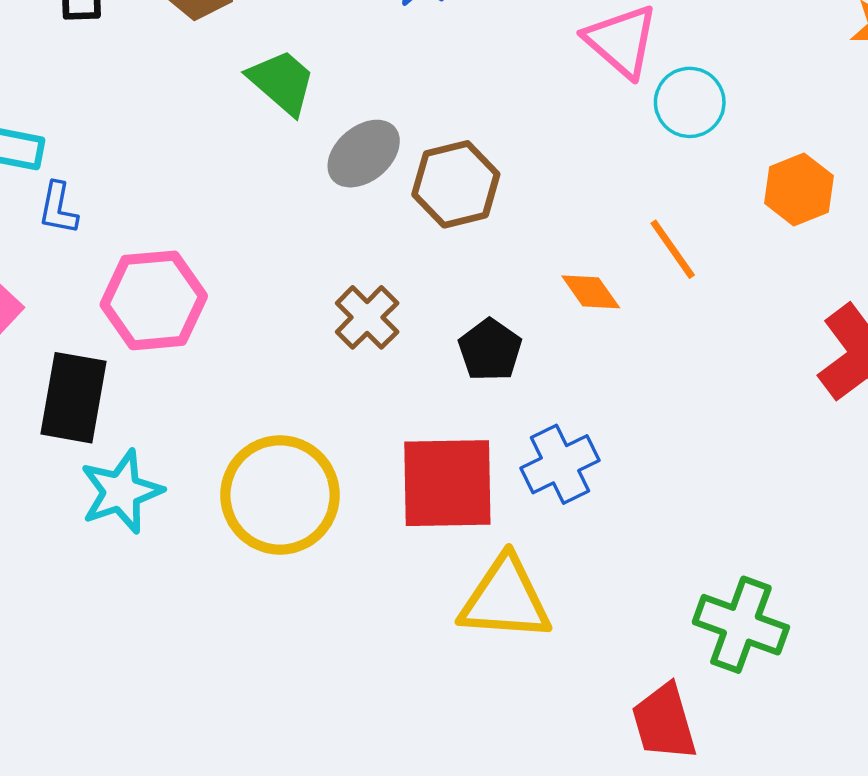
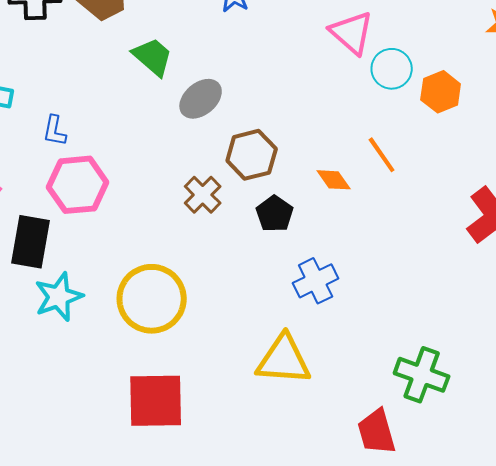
brown hexagon: (456, 184) -> (252, 155), moved
orange hexagon: (799, 189) -> (441, 92), moved
blue L-shape: (58, 208) -> (55, 131), moved
red square: (447, 483) -> (156, 401), moved

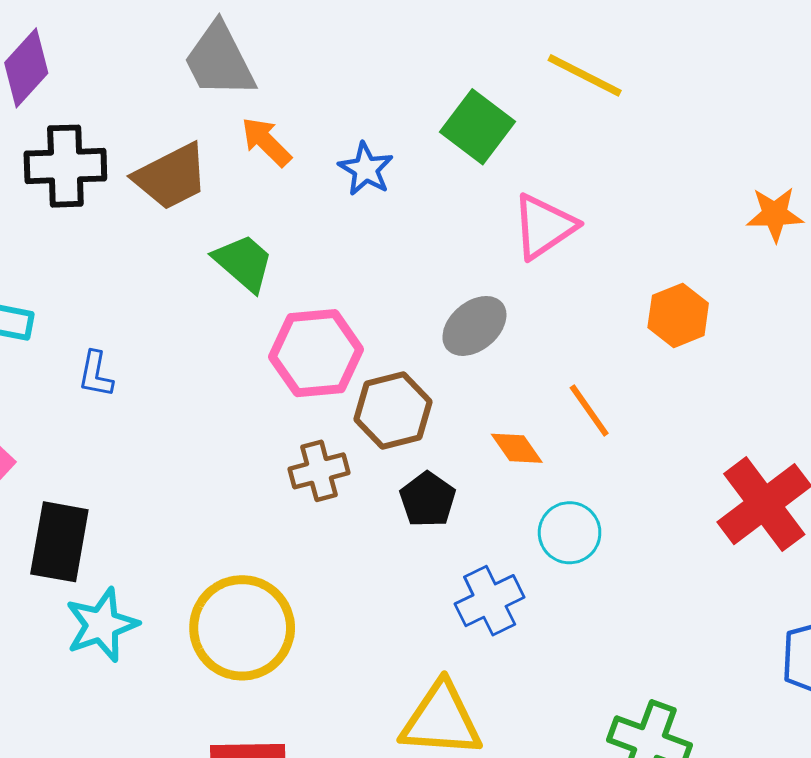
pink triangle: (352, 33) -> (544, 226), turned 45
cyan circle: (392, 69) -> (570, 533), moved
gray ellipse: (201, 99) -> (474, 326), moved
pink hexagon: (78, 185) -> (316, 353), moved
brown cross: (203, 195) -> (319, 471), turned 30

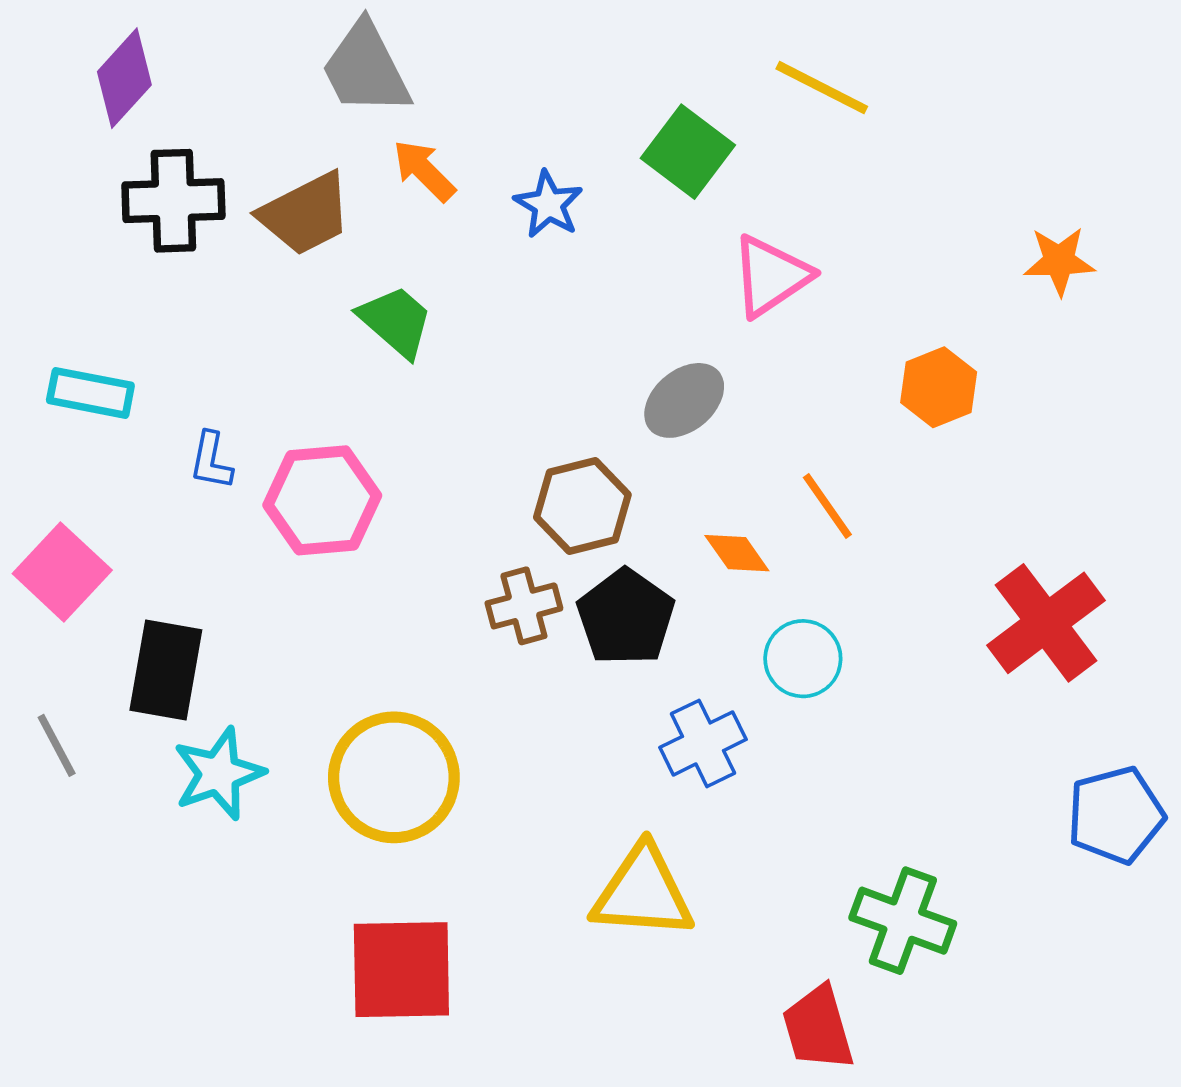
pink hexagon: (316, 353) -> (322, 500), moved
brown cross: (319, 471) -> (524, 606), moved
black pentagon: (428, 500) -> (626, 617), size x1.4

